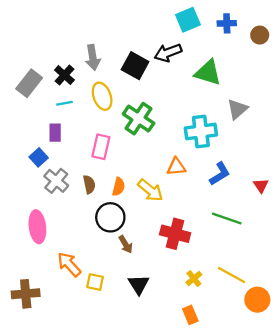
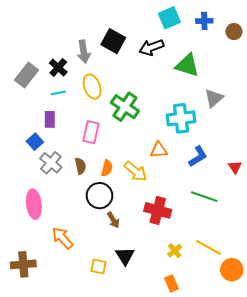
black square: (135, 66) -> (113, 41), moved
yellow square: (95, 282) -> (98, 267), moved

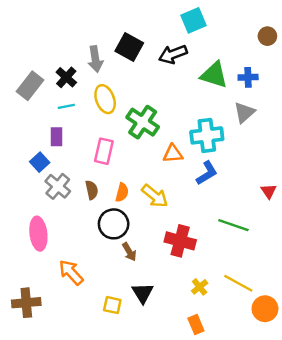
blue cross: (204, 21) -> (248, 77), moved
orange triangle: (159, 150) -> (173, 154), moved
blue L-shape: (198, 156) -> (207, 173), moved

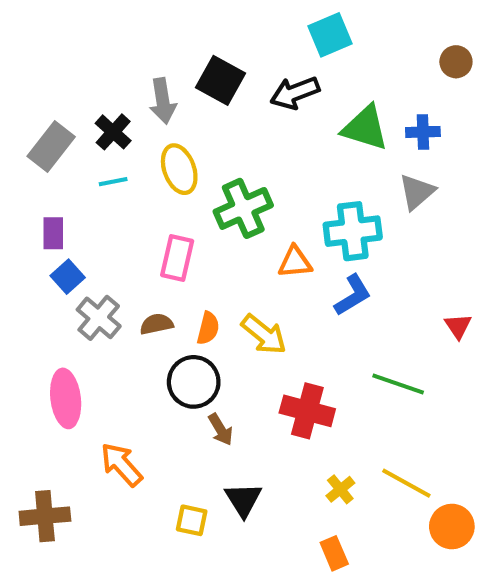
green cross: (143, 122) -> (243, 208), turned 32
purple rectangle: (57, 137) -> (53, 233), moved
brown semicircle: (92, 190) -> (156, 324), turned -90

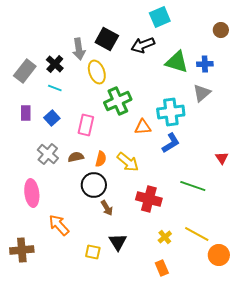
yellow ellipse: (179, 169) -> (97, 72), moved
cyan line: (113, 182) -> (55, 88), turned 32
blue square: (68, 277) -> (52, 118), moved

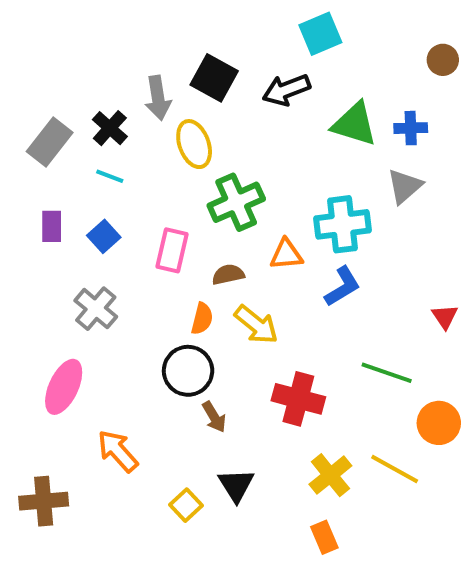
brown semicircle: (76, 157) -> (228, 274), moved
pink ellipse: (32, 193) -> (64, 387), turned 32
yellow cross: (165, 237) -> (330, 475), size x1.5
yellow square: (93, 252) -> (186, 505), turned 35
orange circle: (219, 255) -> (439, 423), moved

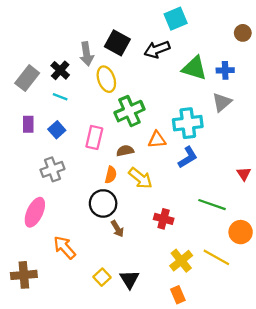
gray cross: (96, 309) -> (52, 169), turned 30
red cross: (298, 399) -> (164, 219), size x0.7
black triangle: (236, 485) -> (129, 279), moved

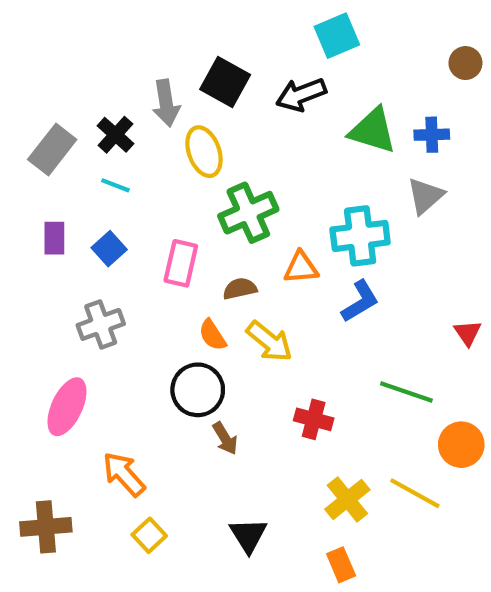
orange semicircle: (111, 175) -> (212, 335), turned 133
yellow square: (102, 277) -> (149, 535), moved

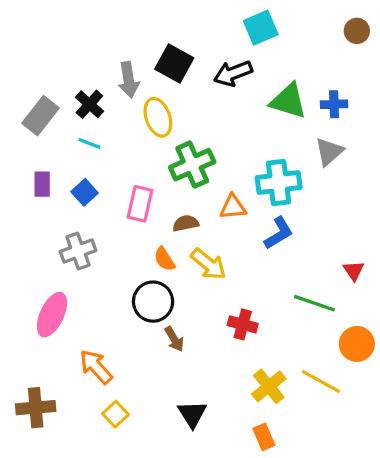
brown circle: (465, 63) -> (357, 31), moved
red triangle: (468, 333) -> (354, 271), moved

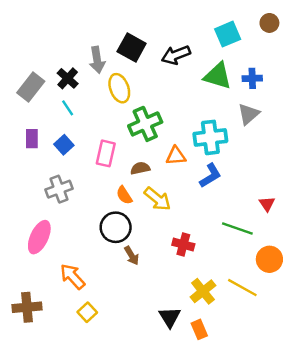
cyan square: (261, 28) -> (228, 34), moved
cyan line: (89, 143) -> (68, 108), turned 35
black triangle: (192, 414) -> (170, 317), moved

